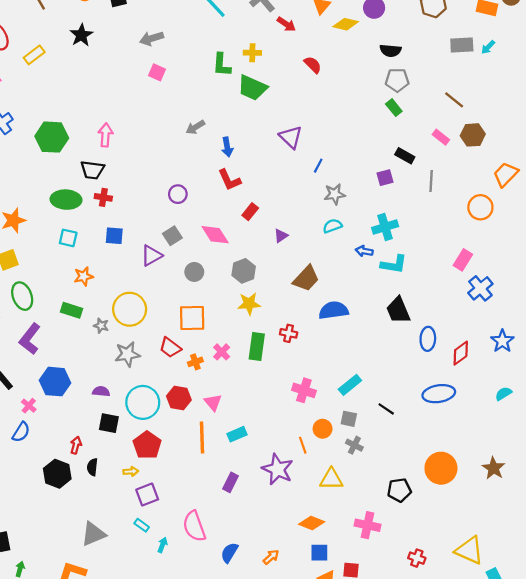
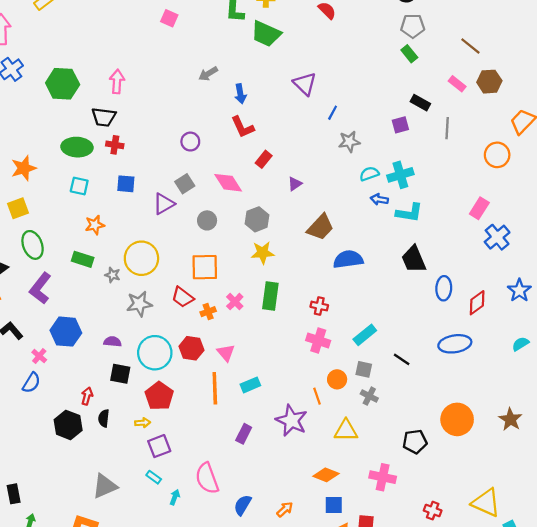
cyan semicircle: (332, 226) -> (369, 174), moved
red cross: (289, 333) -> (319, 306), moved

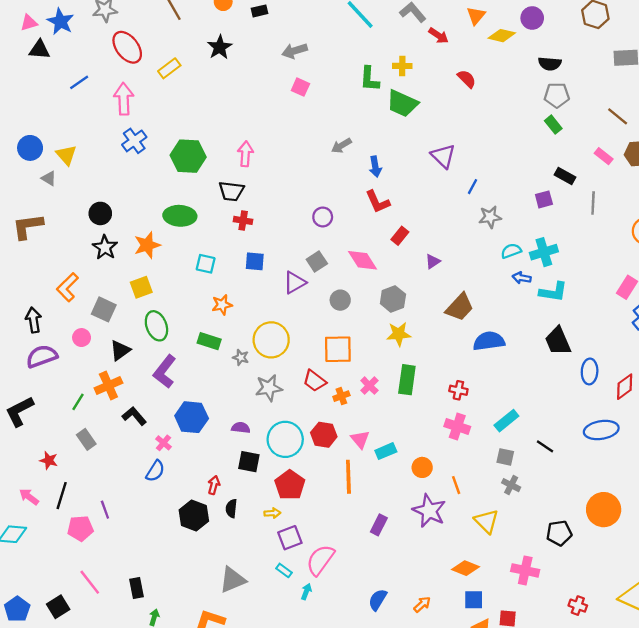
green ellipse: (77, 147) -> (180, 216), moved
orange circle: (337, 379) -> (422, 467), moved
cyan rectangle: (250, 385) -> (386, 451), moved
yellow triangle: (346, 431) -> (487, 521), turned 45
pink semicircle: (207, 478) -> (320, 560), moved, turned 56

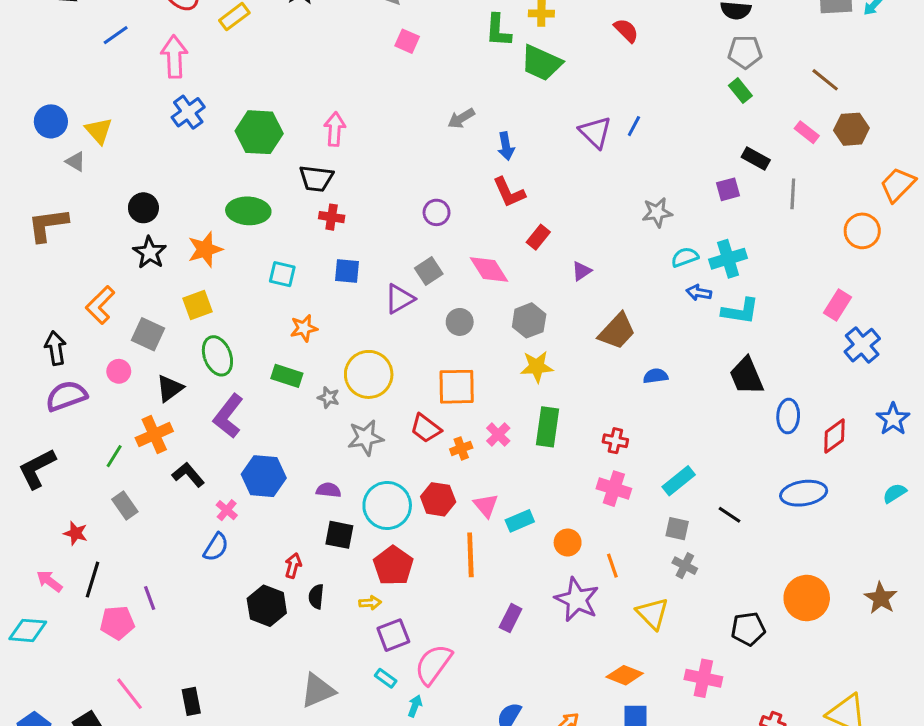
blue line: (472, 187) -> (634, 126), moved
blue semicircle: (489, 341) -> (656, 376), size x0.6

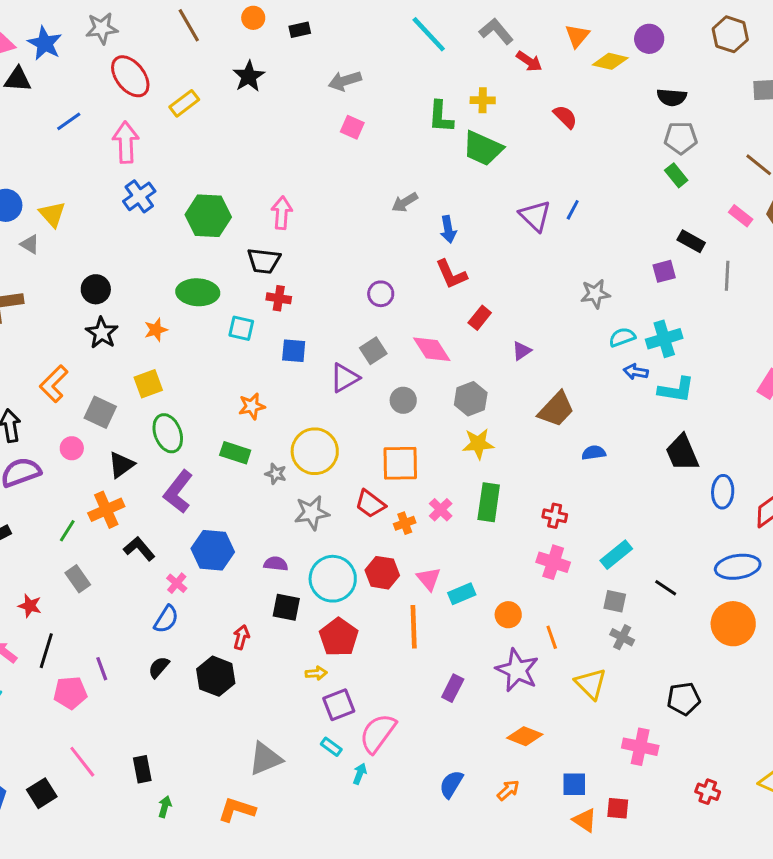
orange star: (205, 249) -> (156, 330), size x0.7
cyan square: (282, 274) -> (241, 328), moved
black semicircle: (316, 596) -> (159, 667), moved, turned 35
orange circle: (807, 598) -> (733, 624), moved
orange diamond: (625, 675) -> (525, 736), moved

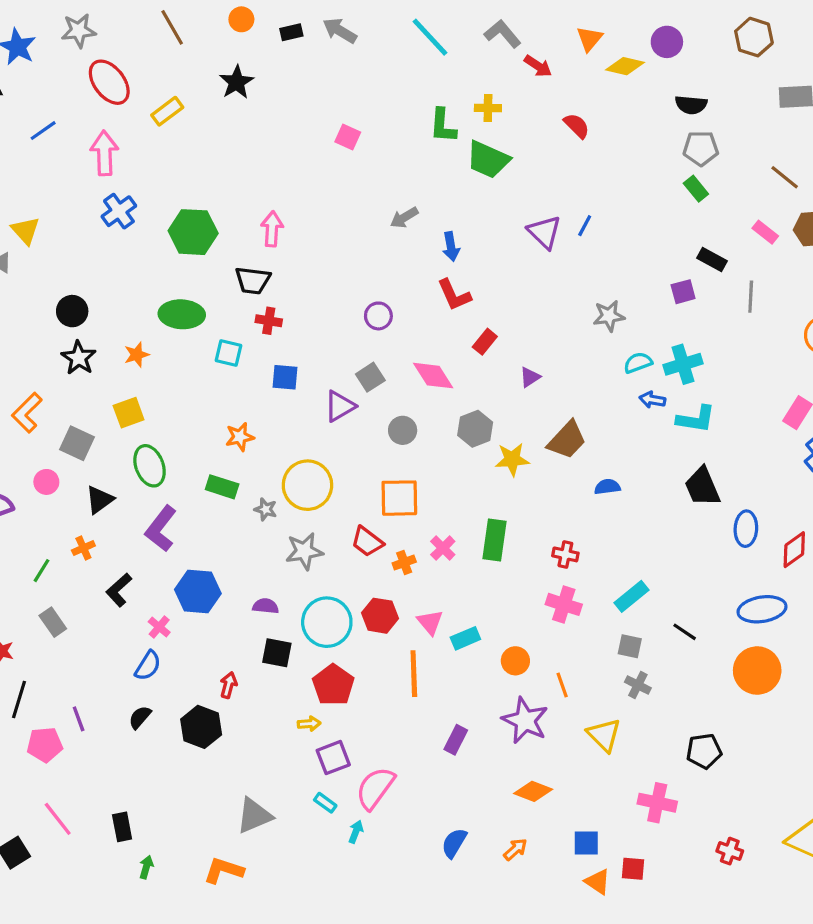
gray arrow: (345, 81) -> (340, 31), moved, turned 48
yellow star: (478, 444) -> (512, 459), moved
orange cross: (106, 510) -> (83, 548), size x0.6
black L-shape: (139, 549) -> (119, 590), turned -92

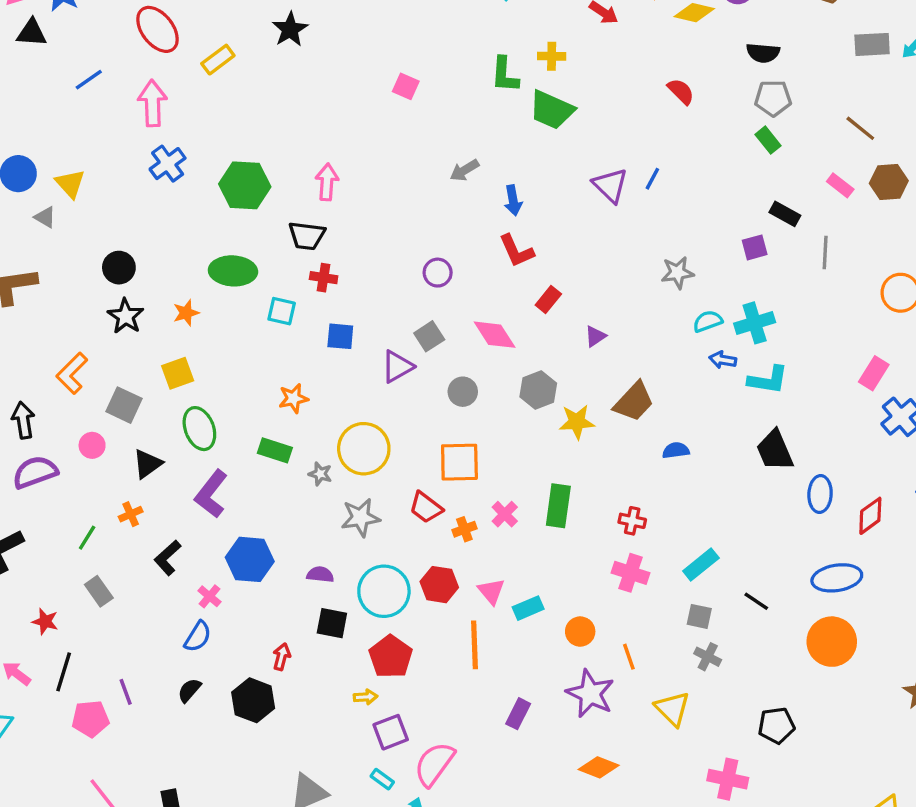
red semicircle: (577, 126) -> (681, 91), moved

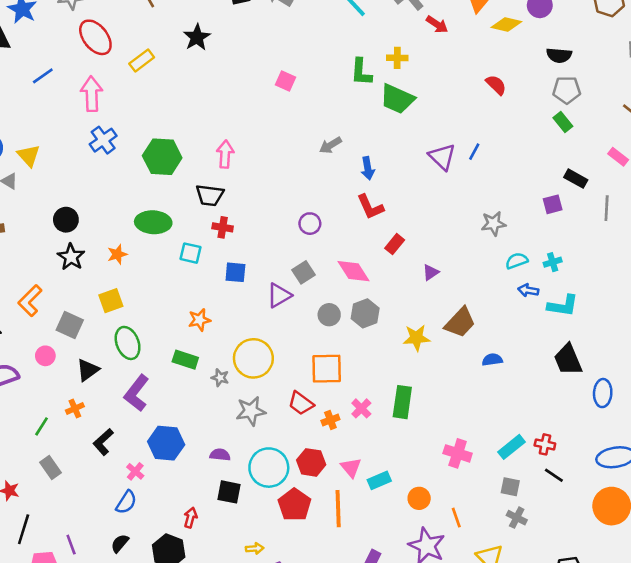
cyan cross: (755, 323) -> (553, 262), size x0.6
gray hexagon: (538, 390) -> (365, 313), moved
red cross: (632, 521) -> (545, 444), moved
red pentagon: (391, 657) -> (294, 505), moved

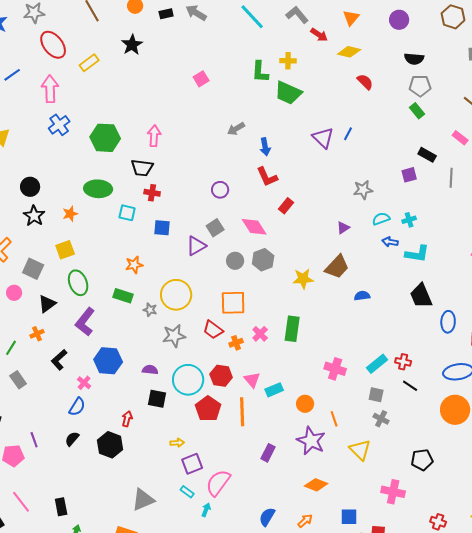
yellow diamond: (506, 24) -> (349, 52), moved
pink square: (286, 81) -> (201, 79), turned 35
purple triangle: (431, 272) -> (343, 228), moved

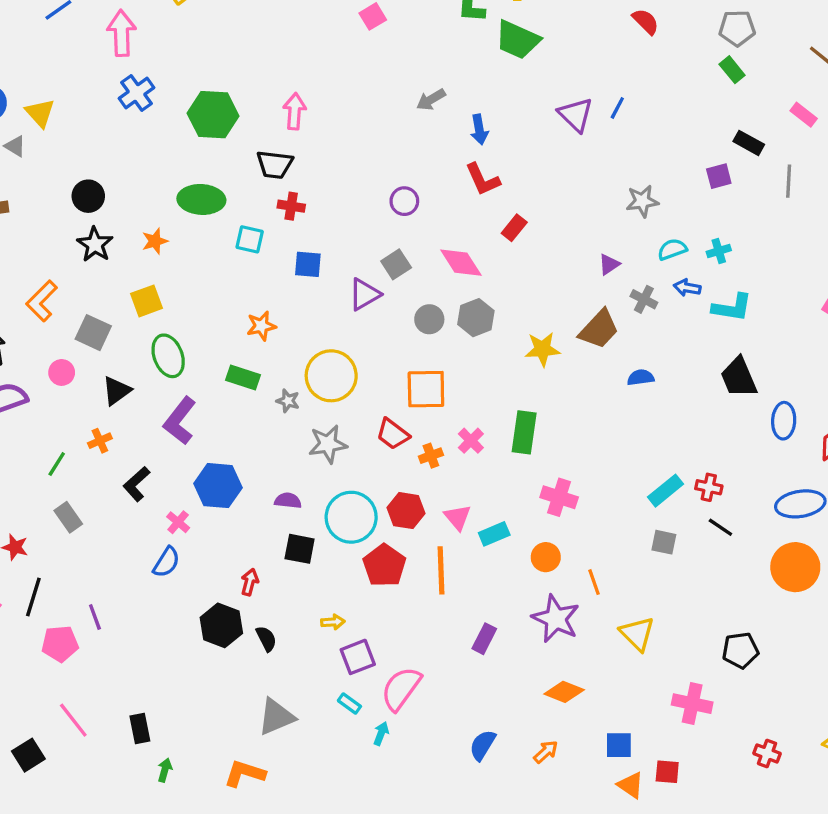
pink cross: (335, 369) -> (559, 497), moved
gray cross: (381, 419) -> (644, 299), moved
black semicircle: (72, 439) -> (266, 639), moved, turned 112

